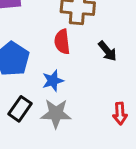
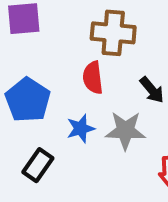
gray star: (56, 114) -> (125, 131), moved

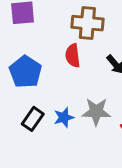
blue star: (81, 128) -> (64, 117), moved
gray star: (125, 131) -> (96, 112), moved

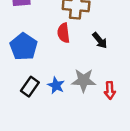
blue star: (64, 117) -> (56, 85), turned -30

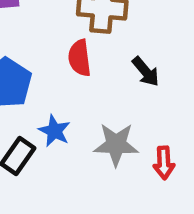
blue star: (56, 85) -> (54, 131), moved

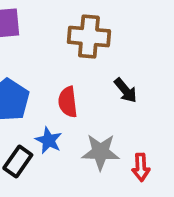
red semicircle: (80, 58) -> (68, 102), moved

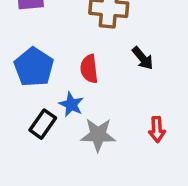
gray star: (100, 152) -> (98, 135), moved

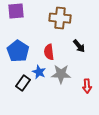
gray star: (98, 135) -> (61, 74), moved

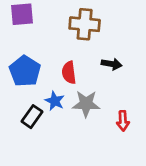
black arrow: (79, 46) -> (112, 64), turned -40

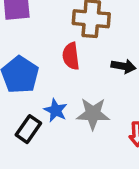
red semicircle: (69, 73) -> (71, 56), moved

